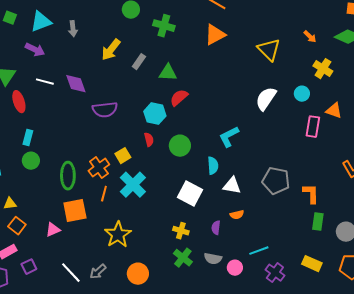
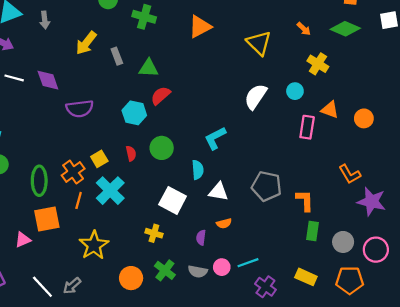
gray rectangle: (139, 62) -> (117, 56), turned -56
red semicircle: (149, 140) -> (131, 153), moved
yellow cross: (181, 231) -> (154, 233), moved
pink circle: (235, 268) -> (222, 267), moved
orange circle: (138, 274) -> (131, 278), moved

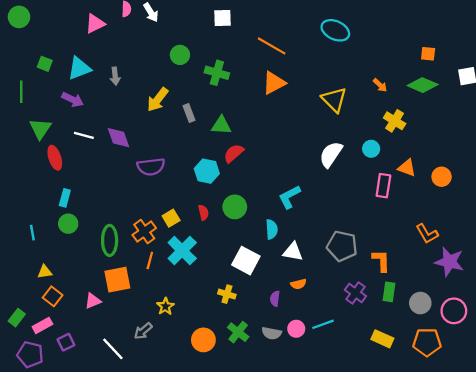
yellow star: (94, 245) -> (165, 306), size x0.6
gray arrow: (72, 286) -> (143, 331), moved
purple cross: (265, 287) -> (355, 293), moved

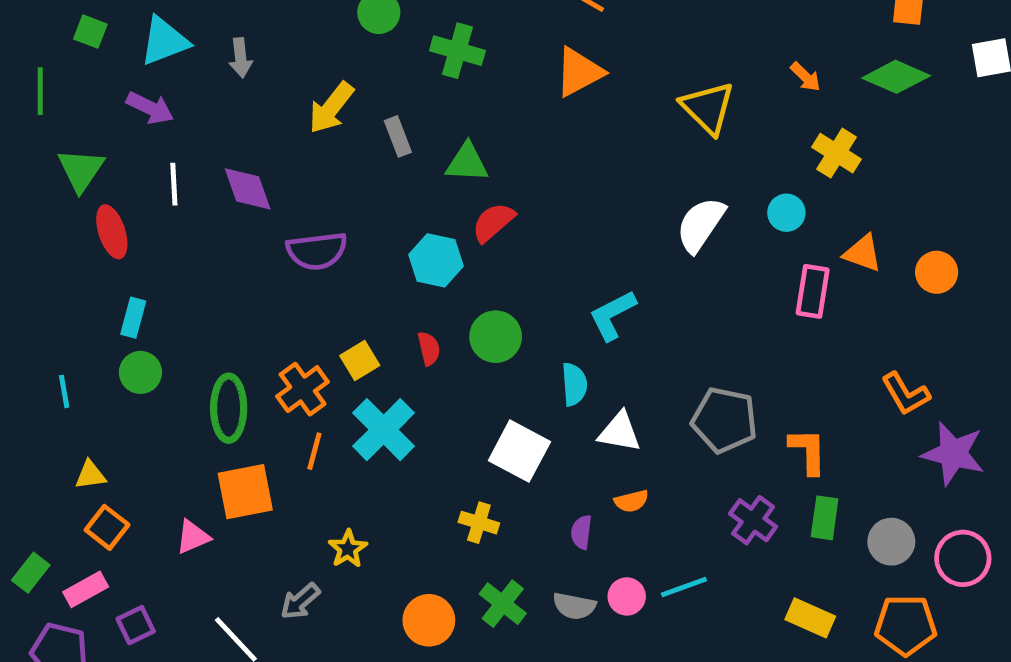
white line: (84, 135) -> (174, 184), turned 72

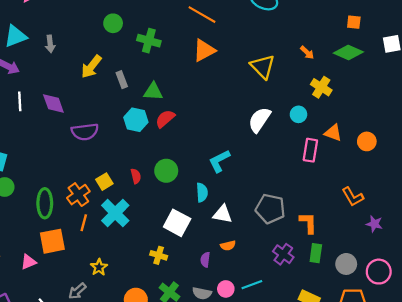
cyan hexagon: (436, 260) -> (136, 120), moved
purple star: (953, 453) -> (374, 224), size x0.6

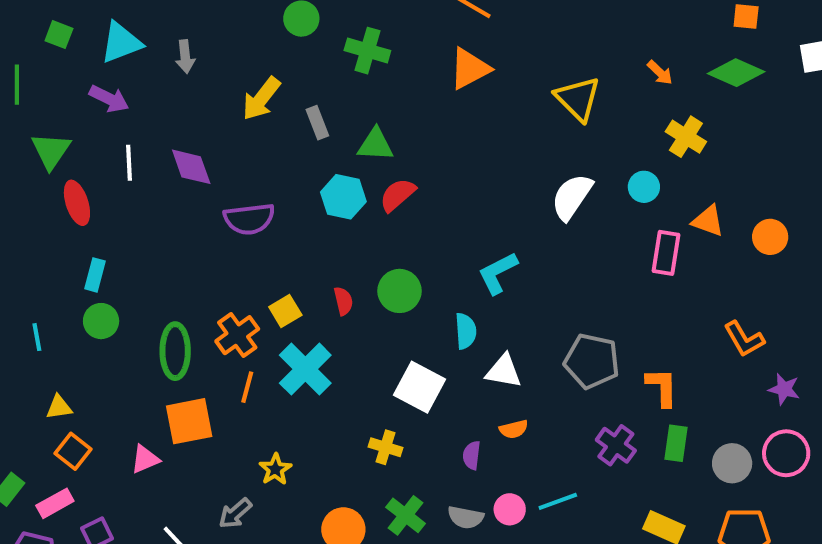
pink circle: (379, 272) -> (786, 453), moved

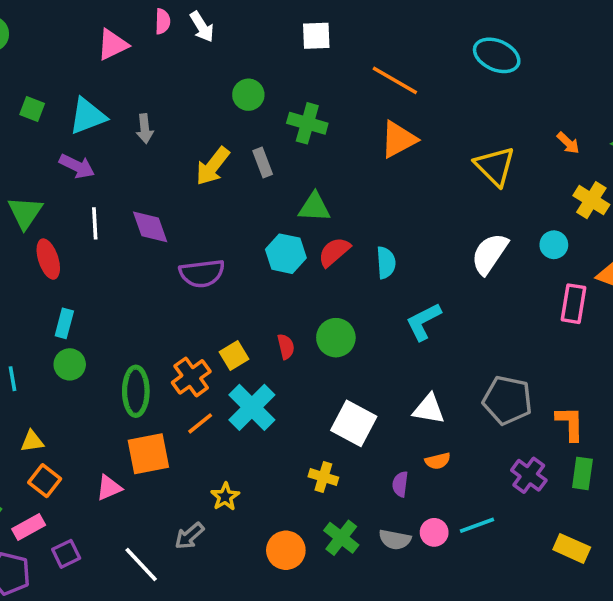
gray rectangle: (317, 123) -> (263, 163), moved
cyan semicircle: (466, 331) -> (386, 263), moved
orange line: (247, 387) -> (200, 423), turned 36

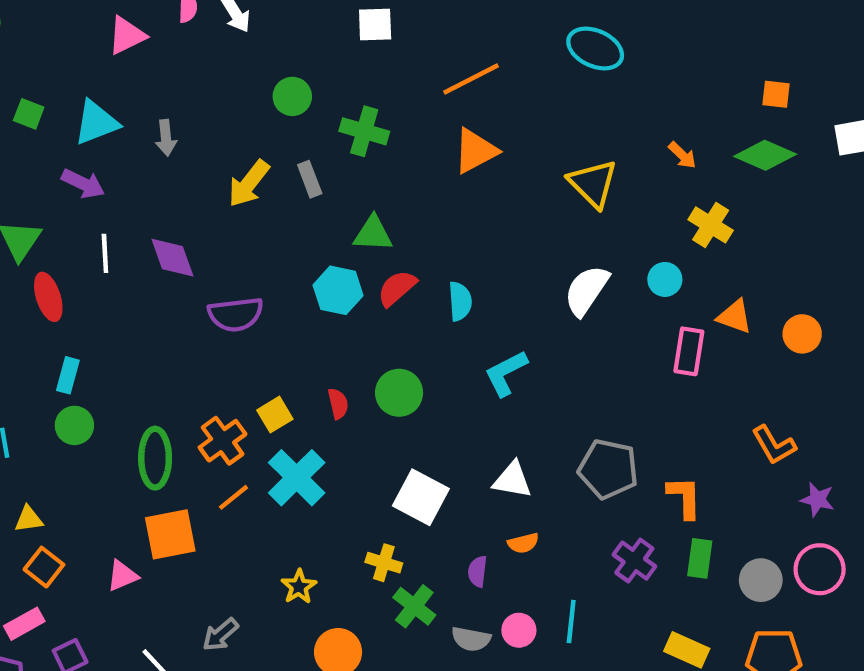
orange line: (395, 80) -> (471, 79), turned -57
yellow star: (225, 497) -> (299, 587), moved
cyan line: (477, 525) -> (571, 622), turned -64
green cross: (341, 538) -> (414, 606), moved

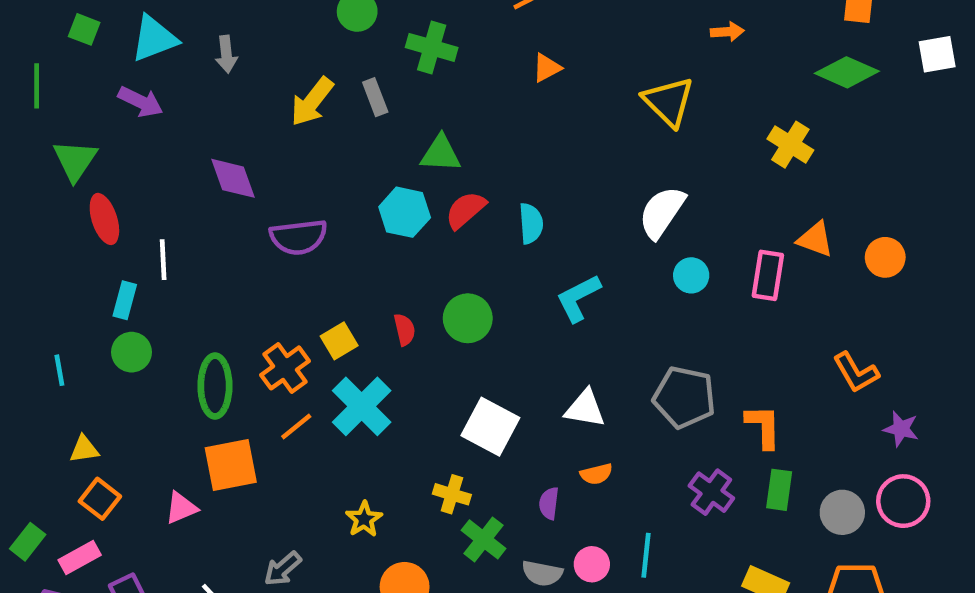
orange triangle: (475, 151) -> (547, 68), size x0.6
orange arrow: (682, 155) -> (727, 32), moved, turned -48
white line: (105, 253) -> (163, 260), moved
cyan circle: (665, 279) -> (691, 275), moved

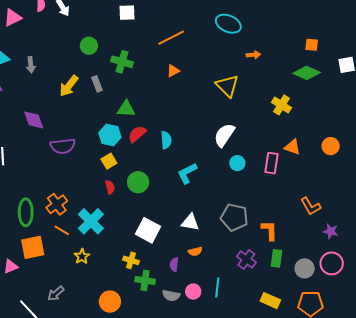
orange circle: (885, 257) -> (331, 146), moved
yellow square: (339, 341) -> (109, 161), moved
orange line: (296, 427) -> (62, 230), turned 70
yellow star: (364, 519) -> (82, 256), moved
green cross: (484, 539) -> (145, 280), turned -30

